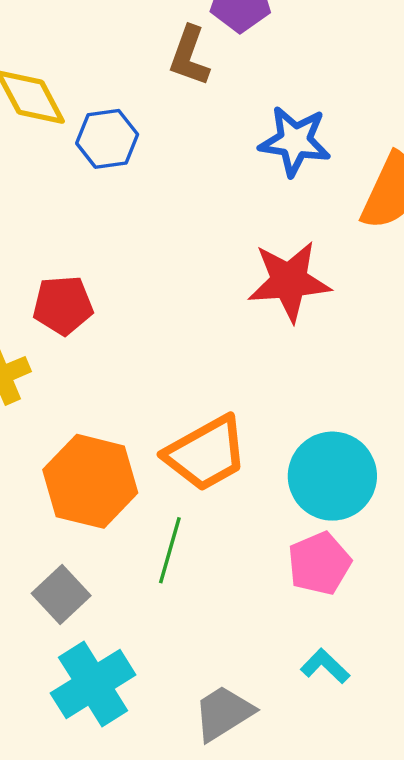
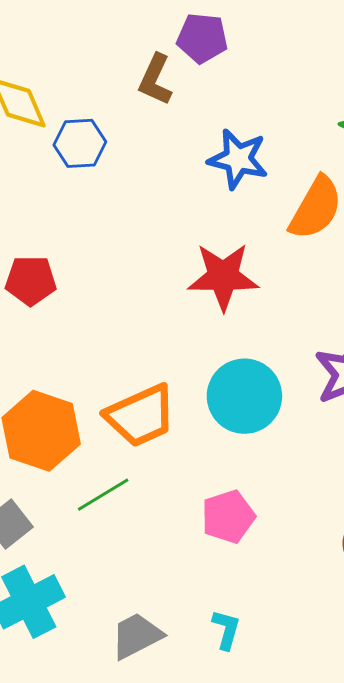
cyan circle: (332, 476) -> (244, 396), moved
green line: (170, 550) -> (103, 495), turned 38
cyan L-shape: (325, 666) -> (226, 630), moved, turned 57

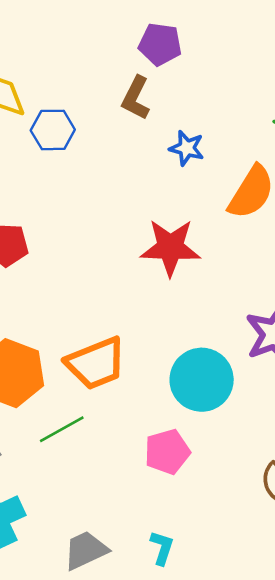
brown L-shape: (155, 80) -> (136, 98), moved
blue star: (238, 159) -> (187, 148), size x0.7
cyan circle: (244, 396) -> (202, 380), moved

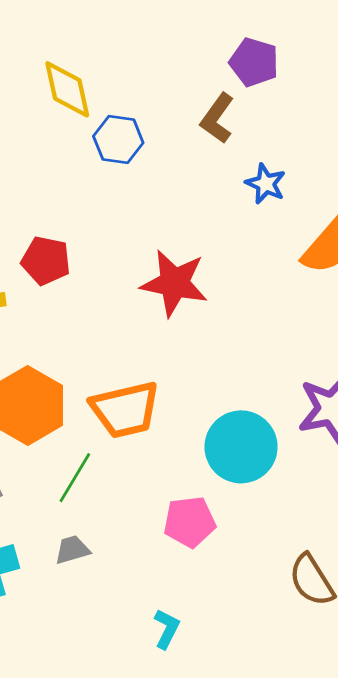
red star: (170, 248) -> (174, 283), moved
green line: (62, 429) -> (75, 478), turned -39
gray trapezoid: (86, 550) -> (72, 550), moved, size x0.7

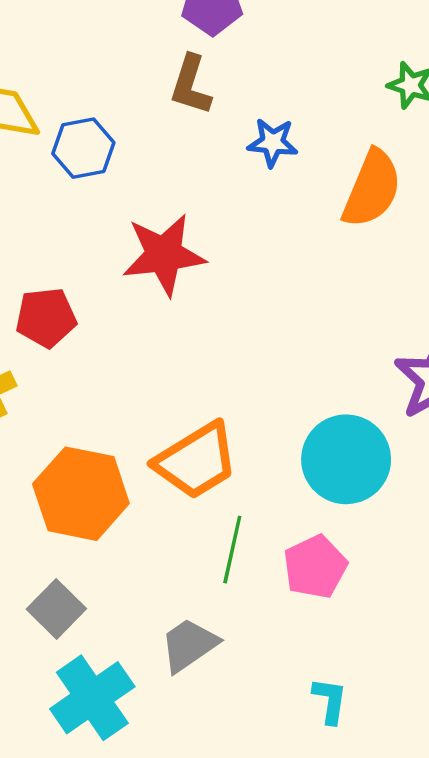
red star: (174, 283) -> (164, 255), moved
green line: (75, 478) -> (232, 550), moved
gray trapezoid: (72, 550) -> (189, 645), size x1.4

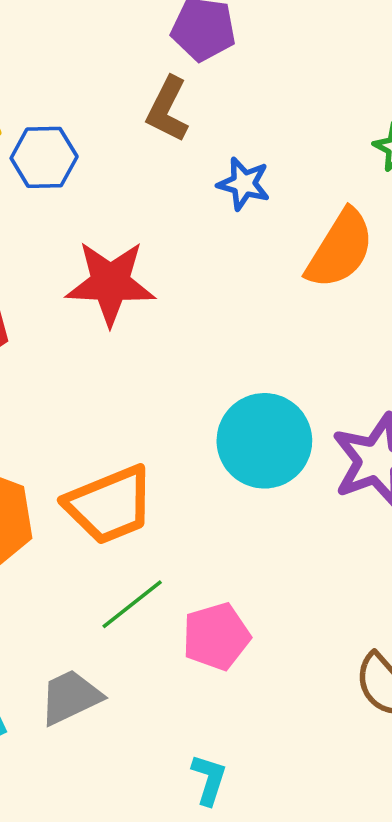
cyan circle: (346, 459) -> (264, 441), moved
green line: (232, 550) -> (132, 604), turned 30

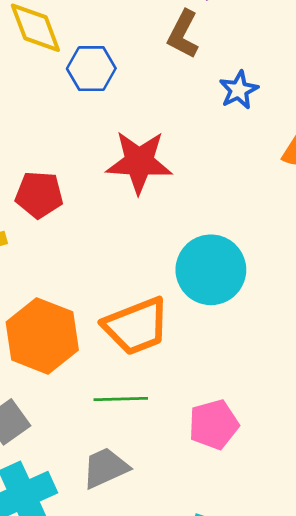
blue star: (244, 184) -> (239, 90), turned 30
cyan circle: (264, 441) -> (211, 270), moved
green line: (132, 604) -> (121, 399), moved, turned 36

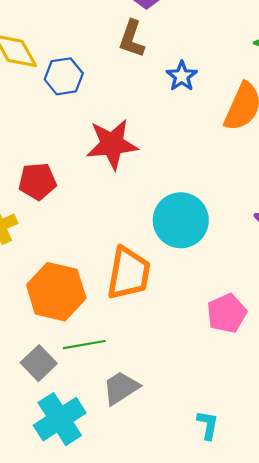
orange trapezoid: (136, 326) -> (129, 273), turned -50
green line: (121, 399) -> (84, 345), moved
pink pentagon: (214, 425) -> (227, 313), moved

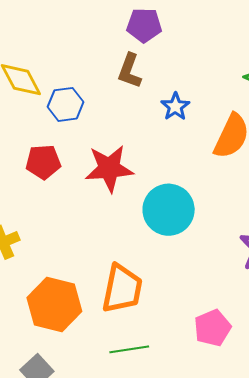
red pentagon: (37, 181) -> (43, 162), moved
cyan circle: (181, 220) -> (169, 210), moved
green line: (84, 345) -> (129, 349), moved

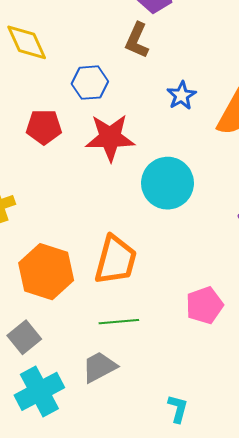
blue hexagon: (66, 104) -> (90, 83), moved
blue star: (175, 107) -> (182, 95), moved

